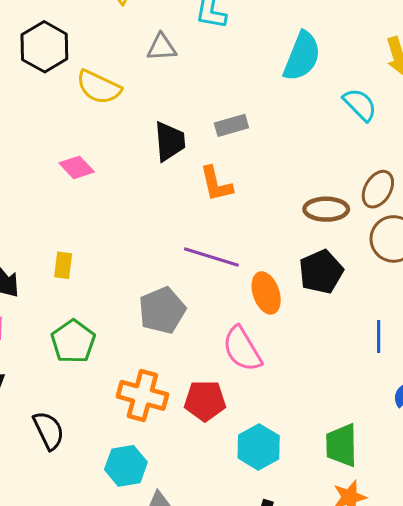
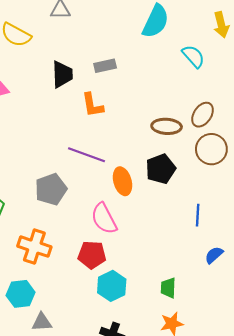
red pentagon: (205, 401) -> (92, 255), moved
green trapezoid: (342, 445) -> (168, 288), size x0.7

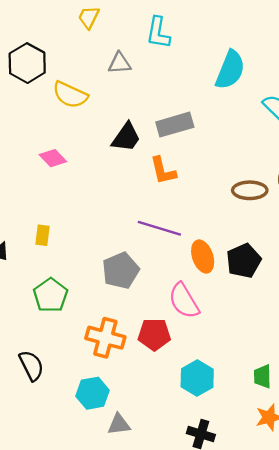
gray rectangle: (105, 66) -> (175, 125), size x1.4
black trapezoid: (62, 74) -> (126, 137), turned 40
black pentagon: (161, 169) -> (244, 261), moved
red pentagon: (92, 255) -> (154, 334), moved

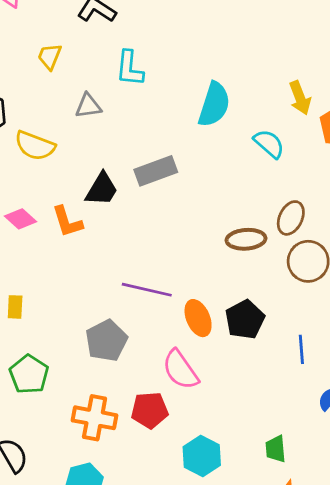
orange L-shape: (163, 171) -> (67, 222), moved

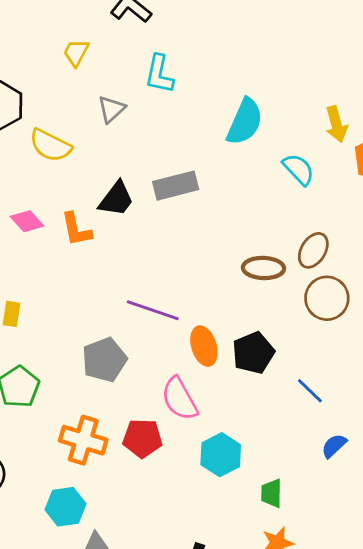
gray triangle: (88, 106) -> (111, 109), turned -40
blue line: (301, 349) -> (310, 391), turned -48
cyan hexagon: (202, 456) -> (221, 455), moved

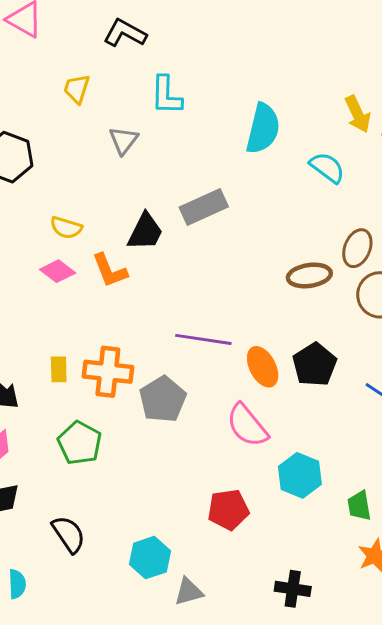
yellow semicircle: (50, 145) -> (66, 228), moved, size x0.7
red pentagon: (142, 438) -> (228, 510), moved
orange cross: (83, 440) -> (108, 372), moved

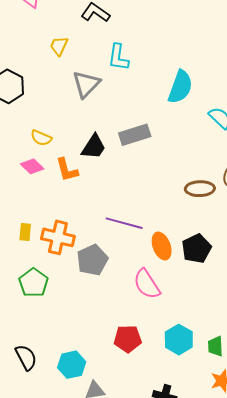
gray triangle: (124, 140) -> (86, 84), size x1.4
cyan hexagon: (300, 475) -> (179, 340), moved
black semicircle: (69, 534) -> (26, 357), moved

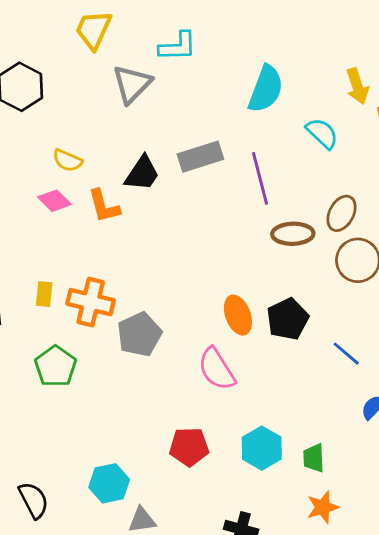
yellow trapezoid: (59, 46) -> (93, 30), size x1.4
cyan L-shape: (118, 57) -> (178, 46), turned -100
purple line: (124, 223) -> (260, 178), moved, turned 60
black semicircle: (26, 357) -> (34, 500), moved

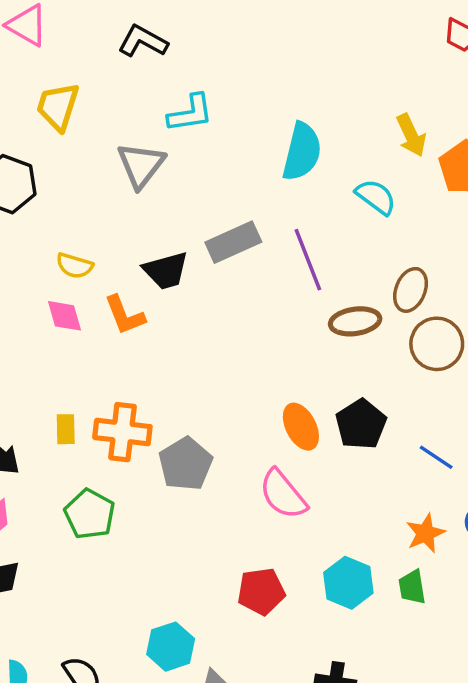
yellow trapezoid: (93, 30) -> (58, 107), moved
black trapezoid: (142, 173) -> (166, 271), turned 48
pink diamond: (54, 201) -> (65, 316), turned 36
orange star: (323, 507) -> (425, 533), moved

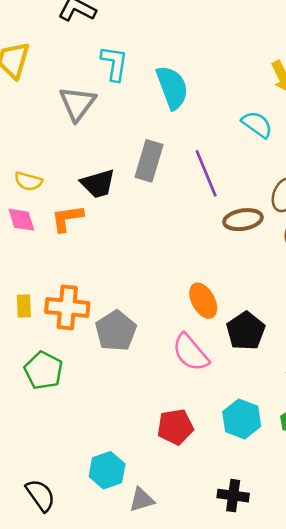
cyan L-shape: (190, 113) -> (114, 63), turned -72
cyan semicircle: (302, 152) -> (172, 87), moved, turned -33
gray rectangle: (233, 242) -> (149, 161), turned -48
orange L-shape: (125, 315) -> (67, 218), turned 104
black pentagon: (361, 424) -> (246, 331), moved

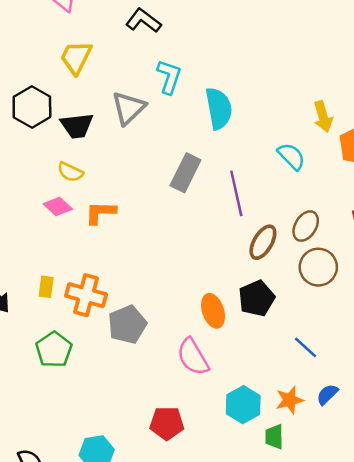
black trapezoid: (98, 184) -> (77, 126), moved
pink diamond: (21, 220) -> (58, 206), turned -40
brown ellipse: (243, 220) -> (263, 242), turned -60
black pentagon: (246, 331) -> (257, 298), moved
cyan hexagon: (242, 419) -> (243, 405), moved

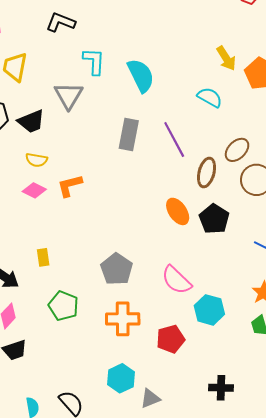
brown ellipse: (306, 226) -> (237, 150), turned 30
orange cross: (86, 295) -> (123, 319), moved
orange ellipse: (213, 311) -> (178, 211), moved
cyan hexagon: (243, 405) -> (209, 310), moved

